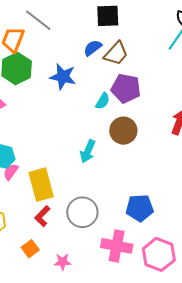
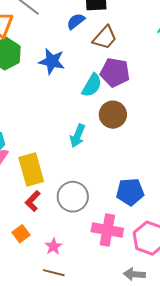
blue semicircle: (93, 48) -> (76, 21), moved
cyan semicircle: (103, 101) -> (92, 85), size x1.4
pink star: (63, 262) -> (53, 246), turned -30

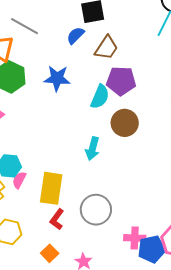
yellow rectangle: (31, 169) -> (51, 188), turned 32
blue pentagon: (130, 192) -> (152, 249), moved
pink cross: (107, 230) -> (135, 238), size x0.7

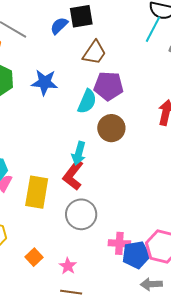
blue semicircle: (75, 35) -> (59, 26), moved
red L-shape: (57, 219) -> (73, 175), moved, size x1.4

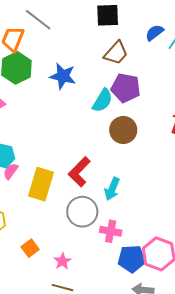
blue semicircle: (59, 26) -> (155, 33), moved
cyan arrow: (79, 153) -> (112, 189), moved
pink cross: (119, 243) -> (111, 231), moved

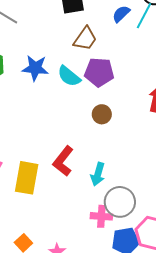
cyan semicircle: (103, 100) -> (69, 76), moved, turned 105
brown circle: (123, 130) -> (102, 114), size x0.7
gray circle: (82, 212) -> (120, 202), moved

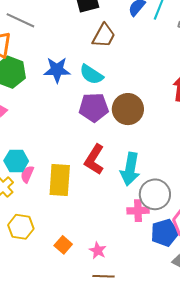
purple pentagon: (99, 72) -> (94, 107), moved
brown circle: (102, 114) -> (128, 109), size x1.6
cyan arrow: (98, 174) -> (130, 169), size x1.4

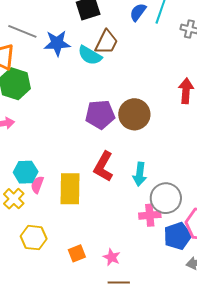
blue star: (57, 70) -> (57, 43), moved
cyan semicircle: (91, 74) -> (90, 55), moved
cyan arrow: (130, 169) -> (140, 174), size x0.7
orange square: (63, 245) -> (77, 253), turned 30

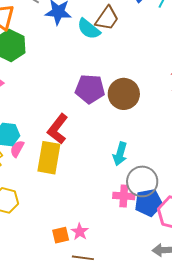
red L-shape: (103, 166) -> (58, 129), moved
blue pentagon: (178, 236) -> (149, 203), moved
orange square: (77, 253) -> (61, 235), moved

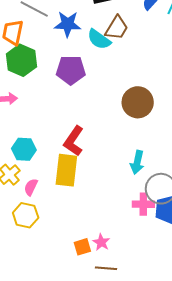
purple pentagon: (90, 89) -> (71, 70), moved
pink semicircle: (17, 149) -> (31, 187), moved

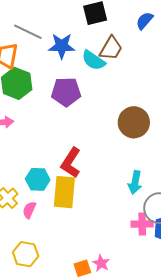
cyan hexagon: (24, 149) -> (38, 179), moved
yellow hexagon: (26, 215) -> (26, 254), moved

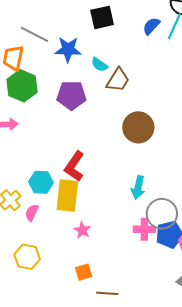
brown trapezoid: (111, 48) -> (118, 80), moved
cyan semicircle: (94, 60) -> (99, 65), size x0.7
pink star: (101, 263) -> (82, 230), moved

